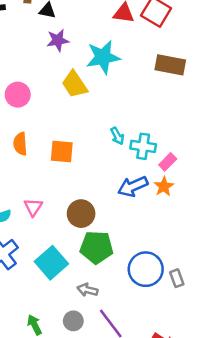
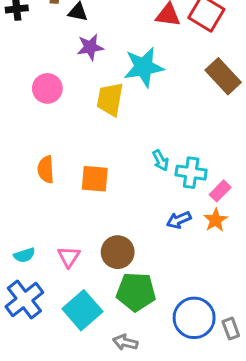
brown rectangle: (170, 65) -> (223, 76), turned 36
yellow trapezoid: (75, 84) -> (110, 99), turned 44
pink circle: (18, 95) -> (47, 88), moved
blue arrow: (133, 186) -> (179, 220), size x0.7
pink triangle: (33, 207) -> (69, 257), moved

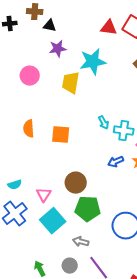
pink triangle: (69, 257) -> (44, 195), moved

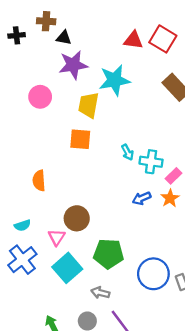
purple star: (58, 49) -> (73, 65), size x1.4
orange semicircle: (29, 129) -> (39, 181), moved
orange square: (61, 135) -> (80, 139), moved
brown circle: (76, 183) -> (77, 218), moved

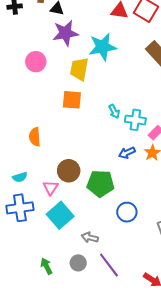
green pentagon: (109, 254) -> (100, 183), moved
blue cross: (22, 260) -> (20, 208), turned 30
blue circle: (153, 274) -> (127, 212), moved, size x0.7

